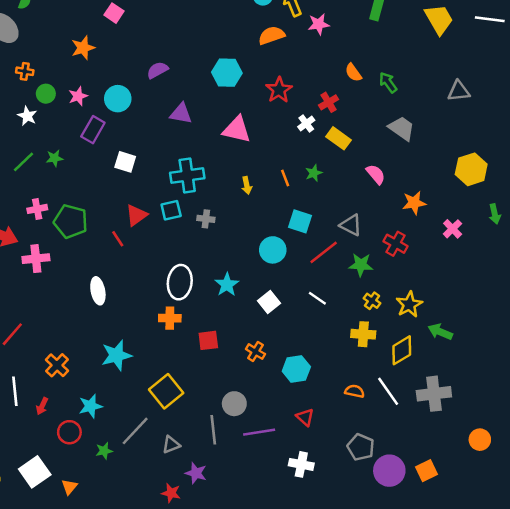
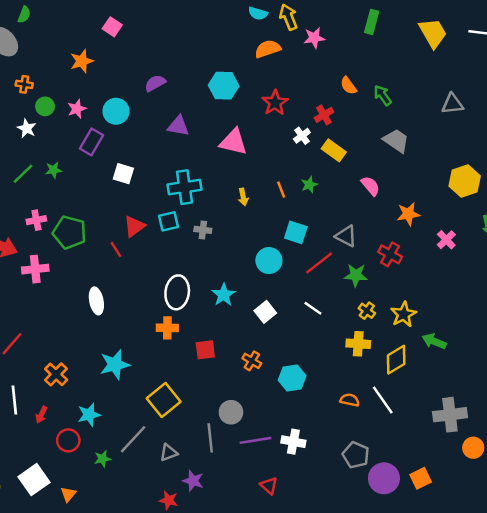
gray cross: (434, 394) -> (450, 415), moved
red triangle: (305, 417) -> (269, 486), moved
white cross: (301, 464) -> (293, 442), moved

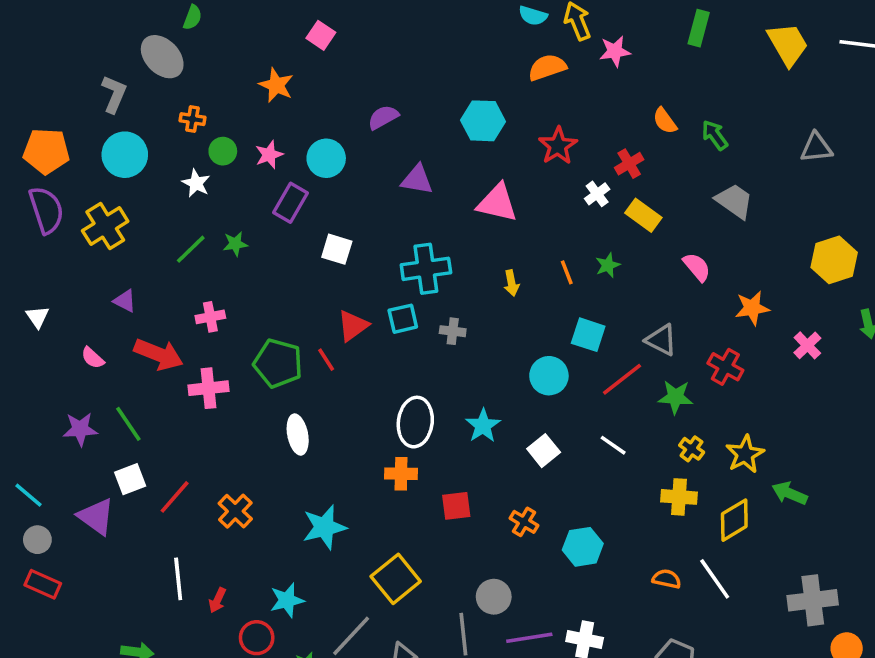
orange star: (82, 61) -> (276, 85), turned -30
green pentagon: (69, 232) -> (278, 363), moved
orange cross: (56, 374) -> (235, 511), moved

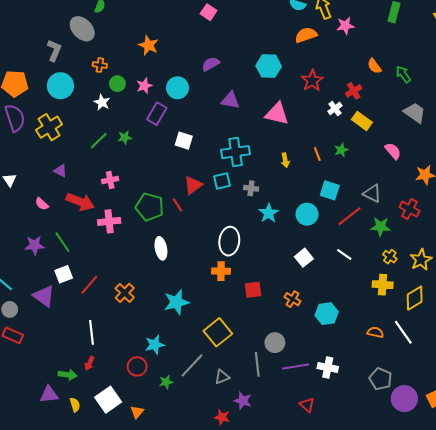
pink square: (321, 35) -> (209, 12), moved
cyan star: (483, 426) -> (269, 213), moved
red arrow: (217, 600) -> (89, 363), moved

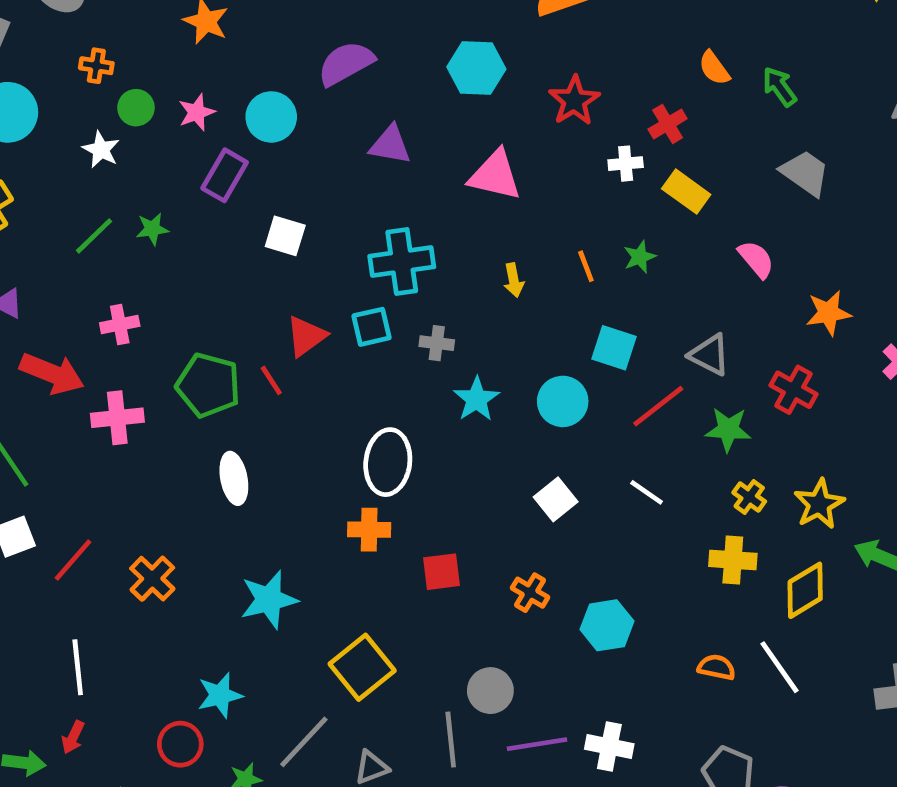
purple semicircle: (211, 64) -> (346, 63), size x1.4
white cross: (335, 109) -> (626, 164), turned 32

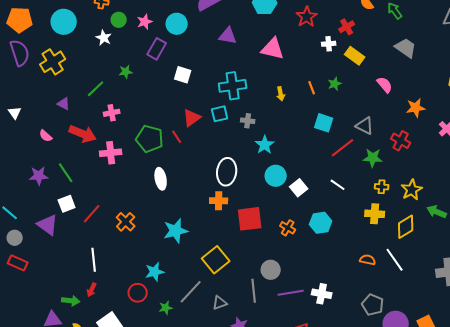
green line: (94, 236) -> (96, 89), moved
cyan circle: (563, 401) -> (276, 176), moved
yellow cross: (749, 497) -> (382, 187), turned -32
red square: (441, 572) -> (250, 219), size x1.5
cyan hexagon: (607, 625) -> (321, 223), moved

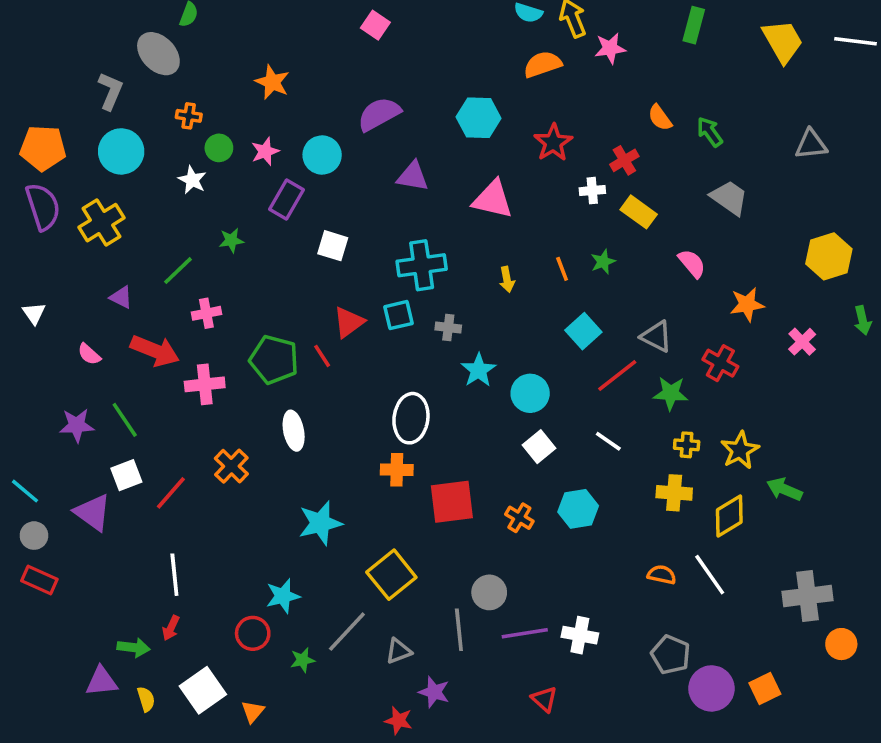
cyan square: (324, 123) -> (583, 331), turned 30
cyan circle: (276, 176) -> (530, 393), moved
orange cross: (126, 222) -> (231, 466), moved

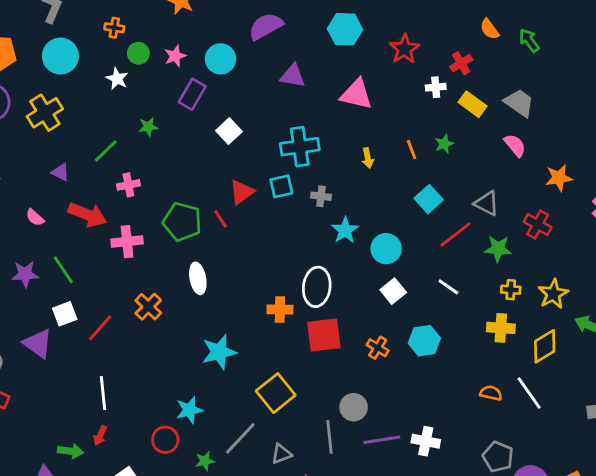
gray trapezoid: (729, 198) -> (519, 103), moved
white square: (333, 246) -> (229, 131), turned 30
white ellipse: (411, 418) -> (317, 287), moved

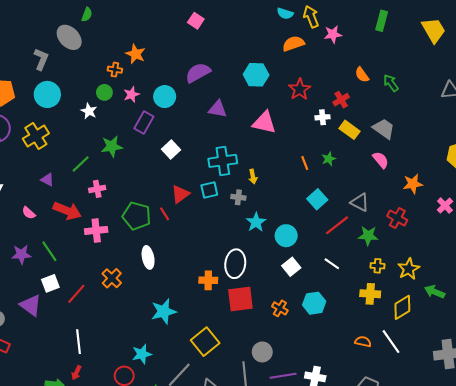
orange cross: (114, 28) -> (115, 70), moved
green star: (148, 127) -> (112, 146), size x1.5
yellow arrow: (368, 158) -> (253, 176), moved

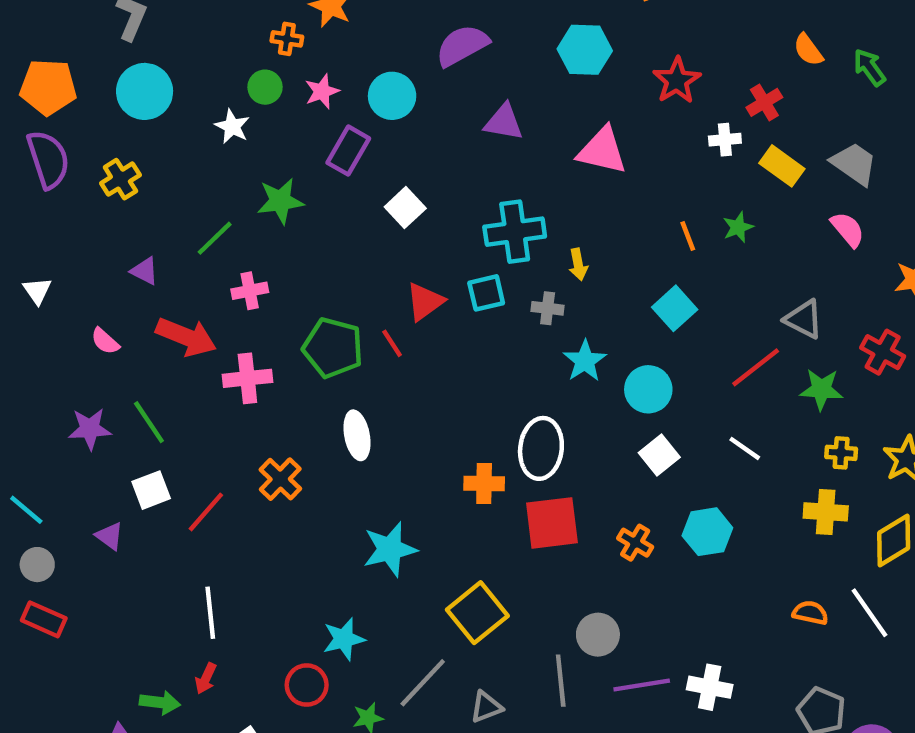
yellow cross: (36, 136) -> (120, 179), size x0.7
cyan square: (317, 199) -> (675, 308), moved
purple triangle: (31, 305) -> (109, 536), size x0.6

